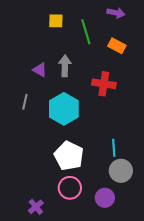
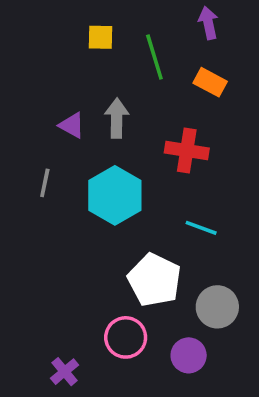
purple arrow: (116, 13) -> (208, 23), turned -114
cyan line: (114, 148) -> (201, 228), moved, turned -66
white pentagon: (69, 156) -> (154, 280), moved

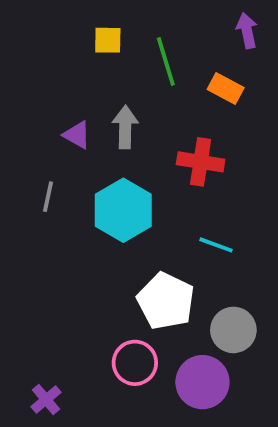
purple arrow: (208, 23) -> (247, 31), moved
purple circle: (189, 355) -> (202, 382), size x1.4
purple cross: (65, 372) -> (46, 400), moved

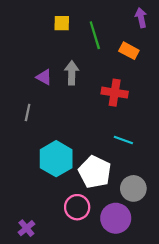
cyan hexagon: (123, 210) -> (56, 159), moved

